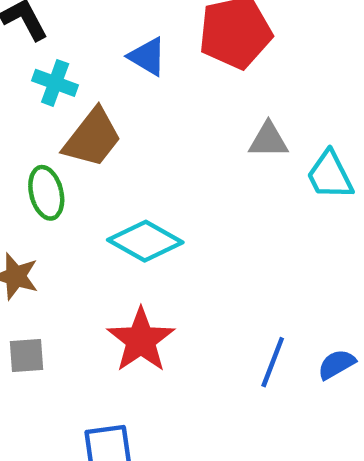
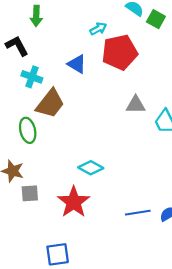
cyan diamond: (145, 241) -> (91, 168), moved, size x0.7
gray square: (26, 356) -> (30, 193), moved
blue line: (273, 362) -> (138, 213), turned 60

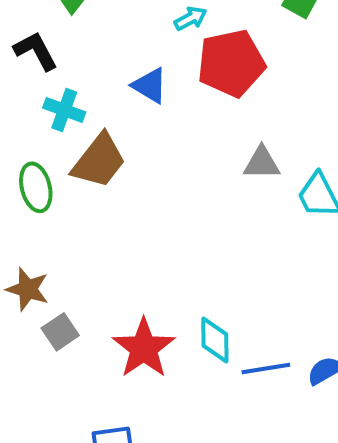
green ellipse: (28, 130) -> (36, 187), moved
cyan diamond: (91, 168) -> (215, 340), moved, turned 60
gray square: (30, 193) -> (60, 332), turned -30

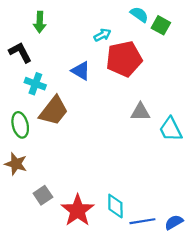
brown star: (28, 289) -> (16, 164), moved
gray square: (60, 332) -> (43, 195), moved

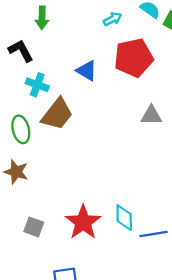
cyan arrow: (102, 35) -> (112, 19), moved
gray square: (43, 195) -> (34, 227), moved, turned -36

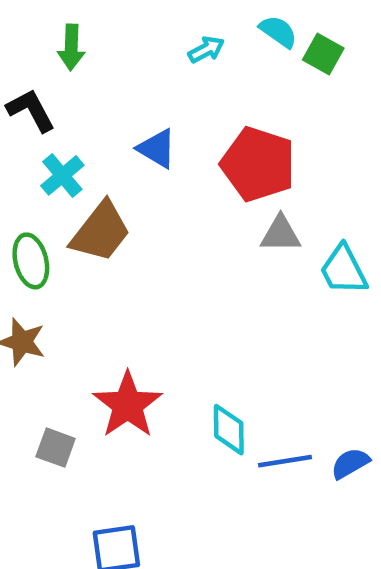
red pentagon: (134, 58) -> (258, 164), moved, turned 30
cyan cross: (37, 85) -> (62, 175), turned 30
red star: (83, 222) -> (128, 405), moved

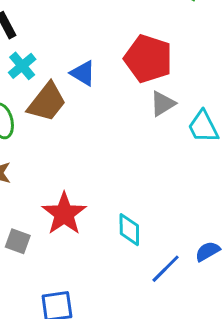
blue triangle: (157, 148) -> (83, 73), moved
gray triangle: (281, 234) -> (163, 104), turned -32
blue line: (285, 461) -> (166, 269), moved, turned -36

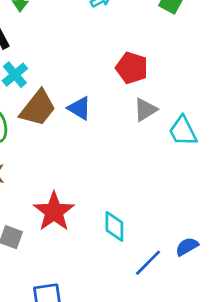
red pentagon: (148, 59) -> (132, 68), size x0.7
blue triangle: (83, 73) -> (79, 108), moved

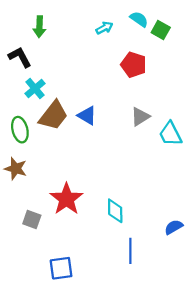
red pentagon: (132, 68) -> (134, 65), moved
blue line: (148, 263) -> (130, 251), moved, turned -45

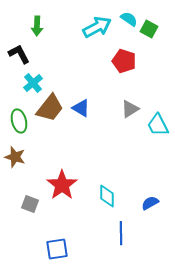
cyan arrow: (104, 28) -> (97, 27), size x1.8
blue semicircle: (174, 227) -> (150, 203), moved

